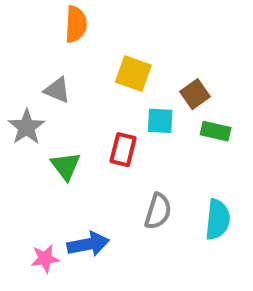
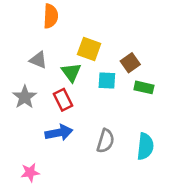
gray star: (26, 127) -> (25, 97), moved
red rectangle: (123, 150) -> (63, 100), moved, turned -40
green triangle: (66, 166) -> (71, 72), moved
blue arrow: (88, 244) -> (59, 133), moved

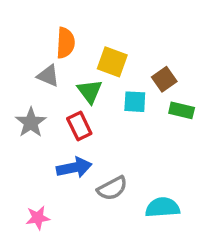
orange semicircle: (51, 16) -> (65, 43), moved
gray semicircle: (106, 141) -> (112, 188), moved, turned 45
cyan semicircle: (145, 146) -> (163, 207), moved, turned -100

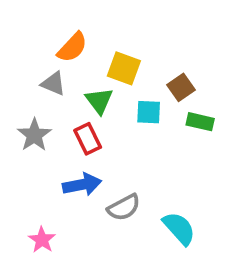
orange semicircle: (65, 43) -> (72, 47), turned 40
cyan semicircle: (163, 207) -> (179, 228), turned 52
pink star: (38, 218) -> (42, 240), turned -30

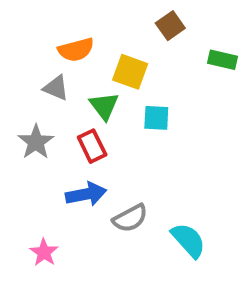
orange semicircle: (72, 47) -> (76, 50), turned 32
brown square: (181, 87) -> (170, 26), moved
green rectangle: (200, 122) -> (222, 60), moved

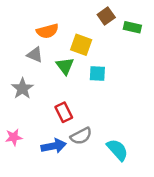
green rectangle: (222, 60) -> (132, 27), moved
red rectangle: (92, 146) -> (64, 112), moved
blue arrow: (86, 194) -> (54, 146), moved
pink star: (44, 252) -> (14, 137), moved, turned 30

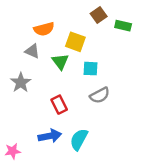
gray semicircle: (81, 136) -> (100, 95), moved
pink star: (14, 137) -> (13, 151), moved
cyan semicircle: (117, 150) -> (79, 139), moved, turned -110

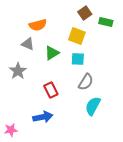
yellow square: (75, 42) -> (77, 36), moved
green triangle: (60, 62) -> (52, 53), turned 35
gray semicircle: (100, 95) -> (86, 82), turned -30
cyan semicircle: (79, 139) -> (93, 106), moved

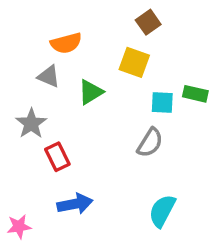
green rectangle: (106, 22) -> (195, 94), moved
cyan square: (78, 59) -> (162, 103), moved
red rectangle: (51, 90) -> (57, 157), moved
cyan semicircle: (93, 106) -> (162, 211), moved

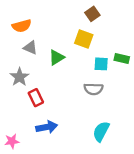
orange semicircle: (66, 43) -> (22, 26), moved
gray semicircle: (150, 143) -> (93, 89), turned 60

